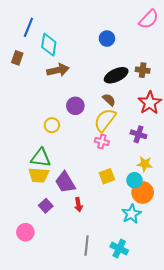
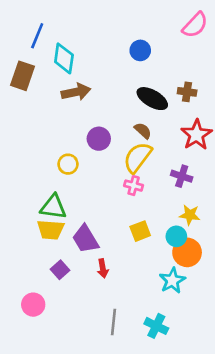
brown rectangle: (17, 58) -> (23, 76), size x1.5
black ellipse: (116, 75) -> (152, 99), turned 55

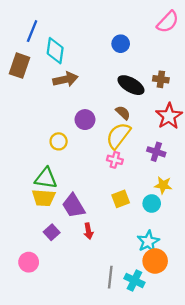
orange circle: (187, 252) -> (155, 261), moved
gray line: (113, 322) -> (110, 277), moved

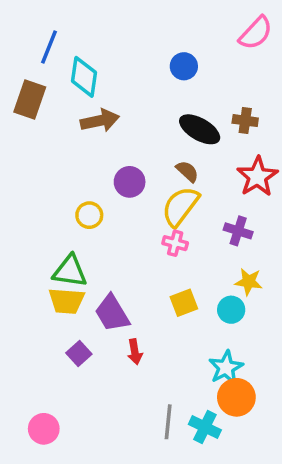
pink circle: (29, 262) -> (44, 429), moved

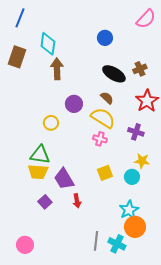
blue line: (49, 47) -> (20, 18), moved
brown arrow: (100, 121) -> (57, 69), turned -80
brown cross: (245, 121) -> (140, 69), turned -32
yellow semicircle: (180, 206) -> (103, 118), turned 85

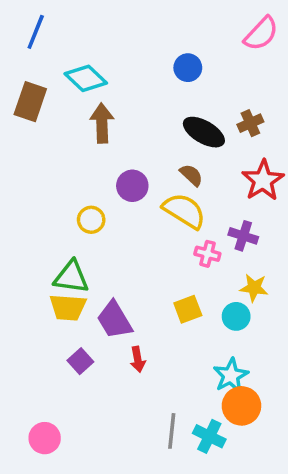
cyan diamond: (48, 44) -> (86, 78), turned -55
pink cross: (100, 139) -> (207, 254), moved

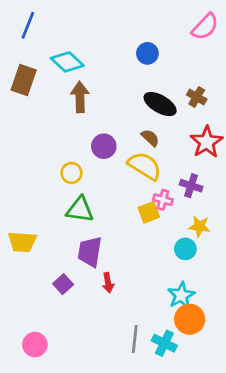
brown cross: (250, 123) -> (197, 97), turned -36
green triangle: (71, 277) -> (80, 210), moved
yellow trapezoid: (68, 307) -> (22, 242), moved
yellow square: (188, 309) -> (149, 212), moved
purple trapezoid: (114, 320) -> (90, 252), turned 40

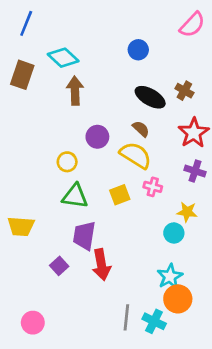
purple cross: (191, 186) -> (195, 171), moved
yellow square: (149, 212) -> (120, 195), moved
red arrow: (108, 283) -> (101, 265), size x1.6

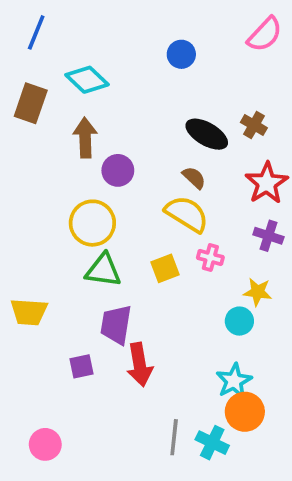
blue circle: (138, 50) -> (181, 54), moved
brown arrow: (75, 91) -> (85, 138), moved
purple circle: (97, 137) -> (118, 170), moved
yellow circle: (67, 162) -> (92, 223), size x1.6
purple square: (59, 266) -> (82, 366), turned 30

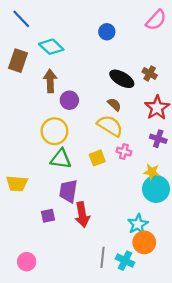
blue line: (36, 32) -> (21, 19), turned -66
cyan circle: (239, 321) -> (156, 189), moved, size x1.6

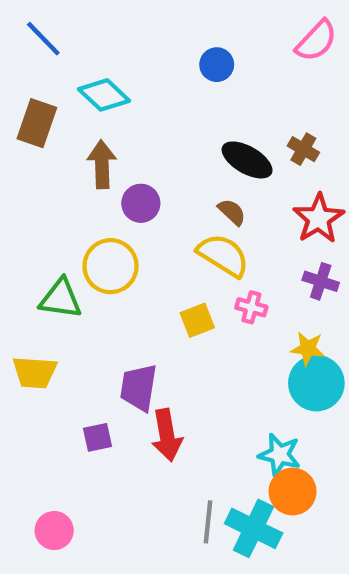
green triangle: (61, 159) -> (61, 299), moved
cyan star: (138, 224) -> (280, 455), turned -30
cyan cross: (125, 261) -> (254, 528), size x1.4

